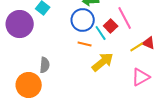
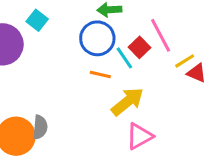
yellow line: (137, 47) -> (185, 61), moved
gray semicircle: (45, 65) -> (40, 127), moved
pink triangle: (141, 77) -> (139, 136), moved

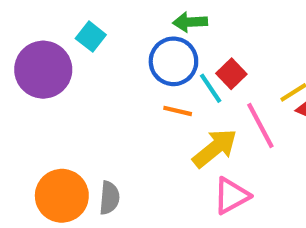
pink line: (161, 35) -> (260, 125), moved
gray semicircle: (40, 127) -> (109, 198), moved

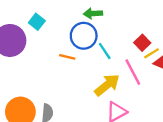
red square: (231, 74) -> (142, 43), moved
orange line: (178, 111) -> (67, 57), moved

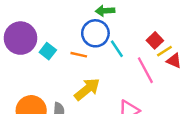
cyan square: (37, 22) -> (48, 51), moved
yellow arrow: (107, 85) -> (87, 89), moved

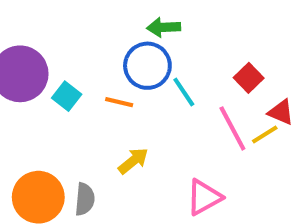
yellow line: (164, 51) -> (265, 134), moved
yellow arrow: (87, 89) -> (133, 161), size x0.7

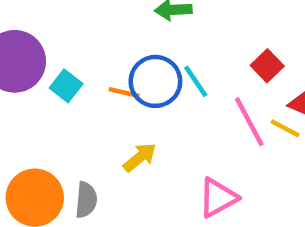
blue circle: (147, 66) -> (155, 81), moved
yellow line: (265, 134) -> (285, 128), turned 60

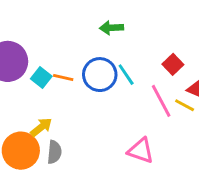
orange line: (124, 93) -> (63, 77), moved
yellow arrow: (140, 157) -> (41, 127), moved
pink triangle: (218, 198) -> (141, 151), turned 48

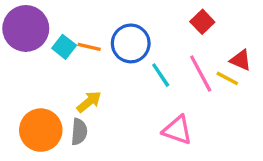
red square: (173, 64) -> (202, 22), moved
cyan line: (126, 75) -> (161, 75), moved
yellow arrow: (41, 127) -> (89, 102), moved

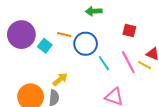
red square: (202, 22) -> (129, 30), turned -32
orange line: (89, 47) -> (64, 35), moved

